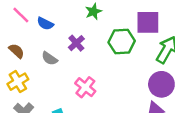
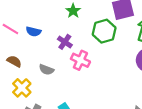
gray semicircle: (50, 58) -> (46, 70), moved
pink cross: (85, 87) -> (80, 60), moved

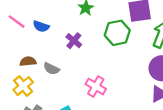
pink cross: (80, 60) -> (96, 87), moved
brown semicircle: (14, 61) -> (28, 61), moved, turned -40

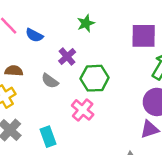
green hexagon: (117, 33) -> (95, 78), moved
gray semicircle: (51, 69) -> (50, 81), moved

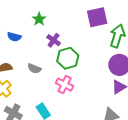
green star: (86, 23) -> (39, 19), moved
purple cross: (67, 57) -> (54, 40), moved

